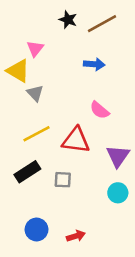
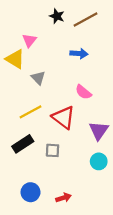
gray triangle: (35, 93) -> (38, 78), moved
red triangle: (76, 140) -> (64, 117), turned 30

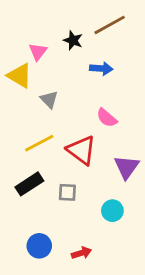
black star: (57, 16) -> (73, 40), moved
cyan circle: (99, 161) -> (112, 211), moved

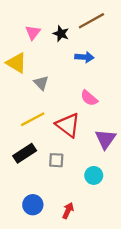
pink triangle: (38, 52) -> (33, 32), moved
red arrow: (81, 253) -> (68, 211), turned -49

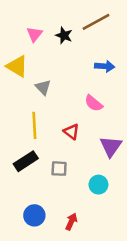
blue arrow: (84, 57) -> (105, 66), moved
yellow line: (33, 119) -> (34, 125), turned -65
red triangle: (68, 125) -> (71, 132), size x0.6

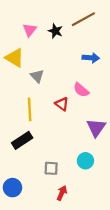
red triangle: (71, 132) -> (62, 104), moved
gray square: (59, 169) -> (51, 168), moved
blue circle: (34, 215) -> (12, 188), moved

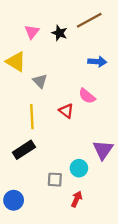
purple triangle: (96, 128) -> (103, 150), moved
cyan circle: (85, 161) -> (79, 168), moved
red arrow: (62, 193) -> (77, 199), moved

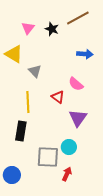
black rectangle: (24, 150) -> (21, 131), turned -48
purple triangle: (103, 150) -> (78, 118), moved
gray square: (55, 180) -> (48, 157), size x1.6

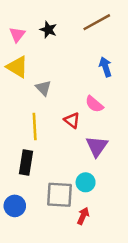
pink triangle: (28, 28) -> (17, 35), moved
black star: (52, 29) -> (48, 30), moved
blue arrow: (85, 54) -> (105, 67), turned -112
blue circle: (12, 175) -> (15, 206), moved

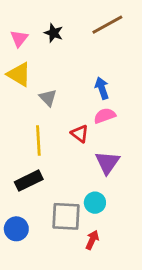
blue arrow: (105, 67) -> (102, 88), moved
pink semicircle: (94, 104) -> (105, 116), turned 120
black rectangle: (26, 162) -> (29, 181), turned 55

